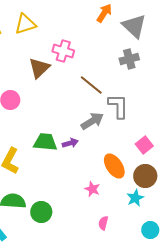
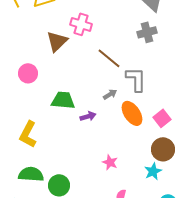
gray arrow: (92, 121) -> (110, 94), size x0.6
green trapezoid: (45, 142) -> (63, 100), moved
orange ellipse: (114, 166) -> (132, 113), moved

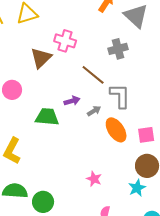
gray cross: (147, 32) -> (118, 49), moved
purple arrow: (88, 116) -> (72, 101), moved
pink square: (162, 118) -> (146, 135), turned 30

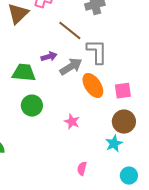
gray arrow: (94, 111) -> (71, 67), size x1.6
pink star: (94, 179) -> (72, 122), moved
green circle: (43, 202) -> (32, 106), moved

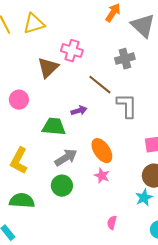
gray arrow: (71, 67) -> (66, 158), moved
orange ellipse: (93, 86) -> (102, 151), moved
green circle: (32, 106) -> (62, 186), moved

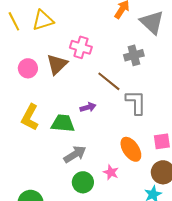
pink circle: (19, 100) -> (28, 68), moved
orange ellipse: (102, 151) -> (131, 149), moved
yellow L-shape: (19, 161) -> (30, 117), moved
green circle: (62, 186) -> (83, 182), moved

